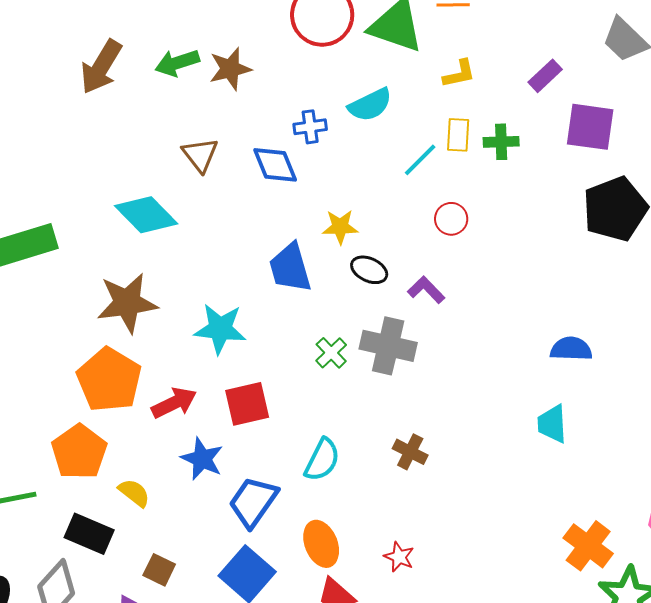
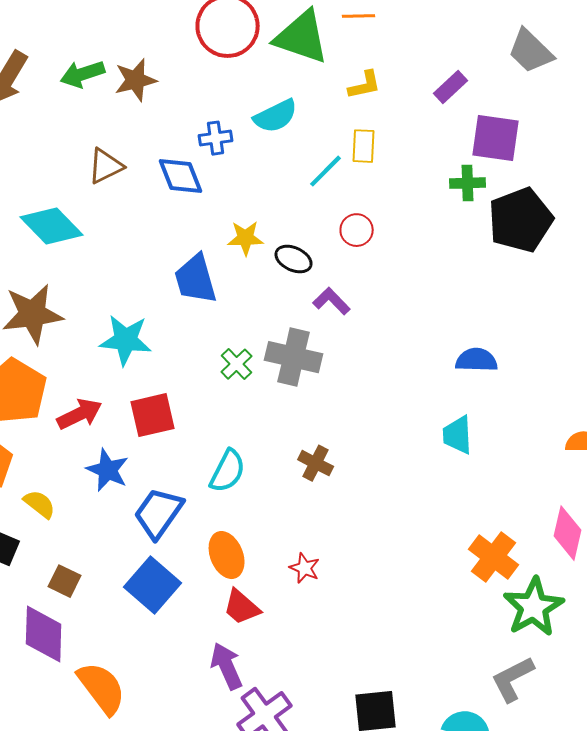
green cross: (501, 142) -> (468, 183), moved
brown triangle: (200, 155) -> (106, 166), turned 42
black ellipse: (369, 270) -> (294, 259), moved

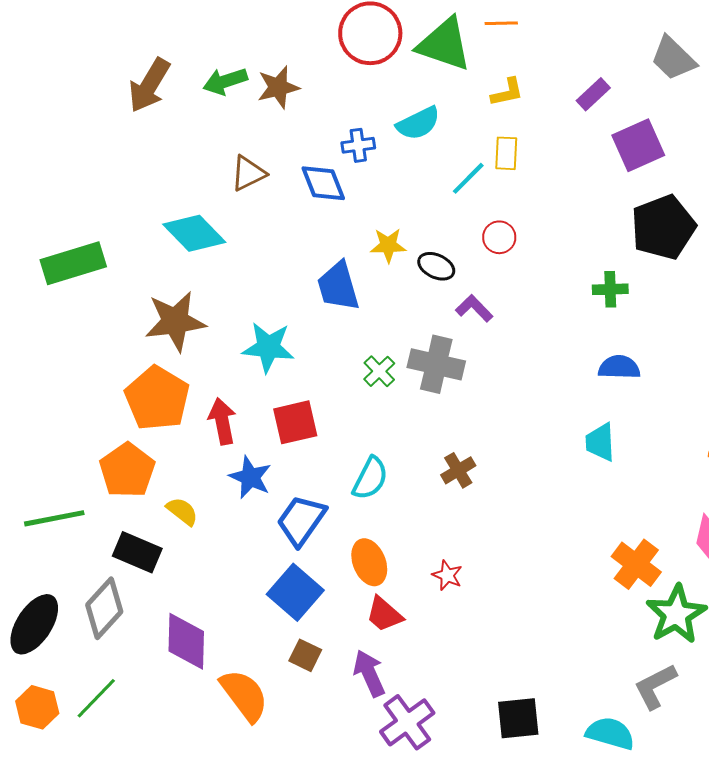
purple square: (496, 138) -> (638, 145), turned -32
green cross: (468, 183) -> (610, 289), moved
red arrow: (80, 414) -> (222, 421), turned -75
brown cross: (316, 463) -> (458, 470), turned 32
brown square: (65, 581) -> (305, 655), moved

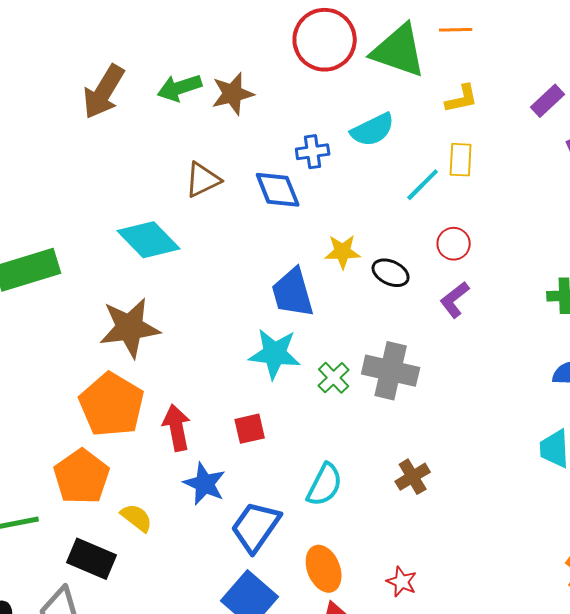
purple L-shape: (474, 308) -> (455, 300), moved, turned -84
cyan star: (268, 347) -> (275, 354), moved
red square: (295, 422) -> (250, 429), size x0.7

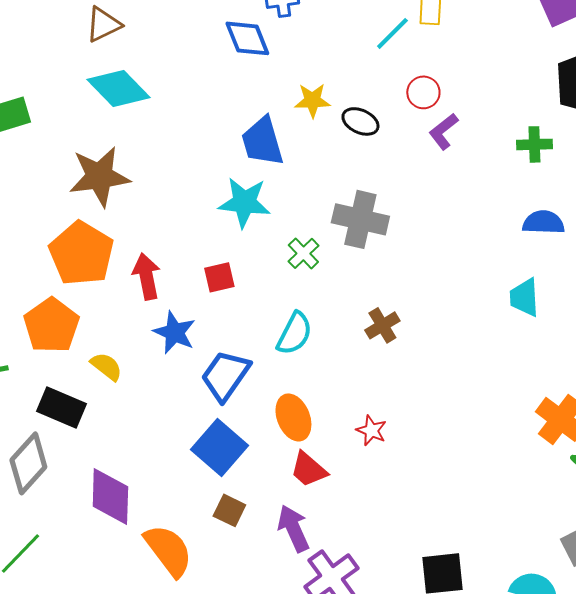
brown triangle: (203, 180) -> (103, 24), moved
purple L-shape: (455, 300) -> (443, 131), moved
green cross: (334, 378) -> (303, 253), moved

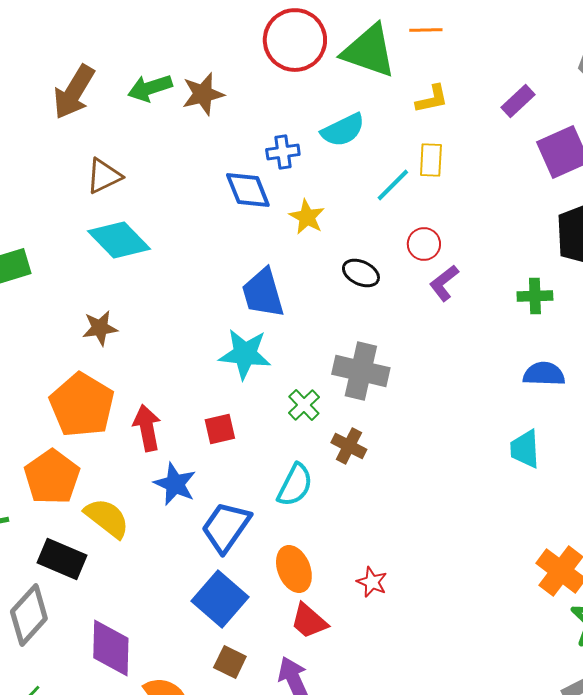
yellow star: (312, 100) -> (307, 217), moved, turned 30
brown star: (99, 176) -> (100, 328), size x0.6
brown cross: (382, 325) -> (349, 446), moved, turned -32
yellow semicircle: (106, 366) -> (107, 518), size x1.4

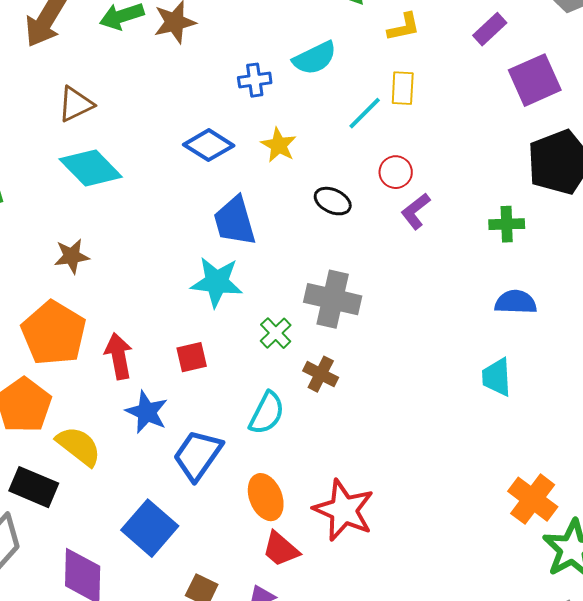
blue diamond: (248, 190) -> (209, 145), moved, turned -36
red star: (372, 582) -> (344, 510), size x2.0
blue square: (220, 599) -> (150, 528), moved

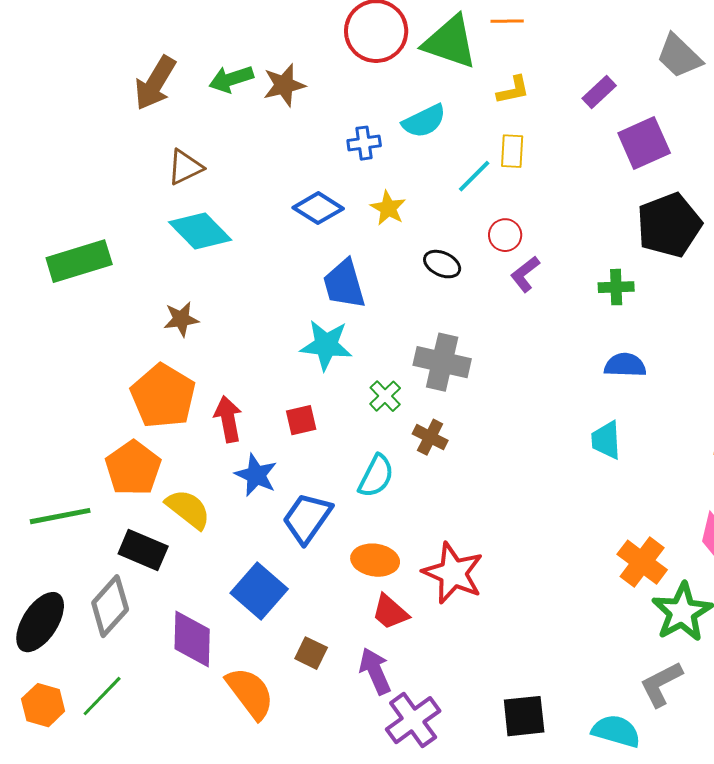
orange ellipse: (266, 497) -> (375, 560), turned -60

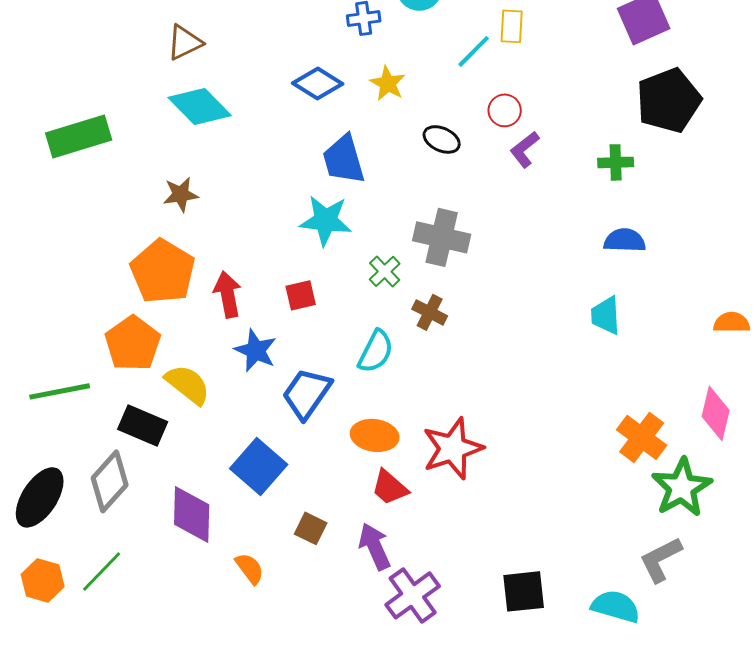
red star: (453, 573) -> (453, 448), turned 30
orange semicircle: (250, 693) -> (250, 568), size x0.6

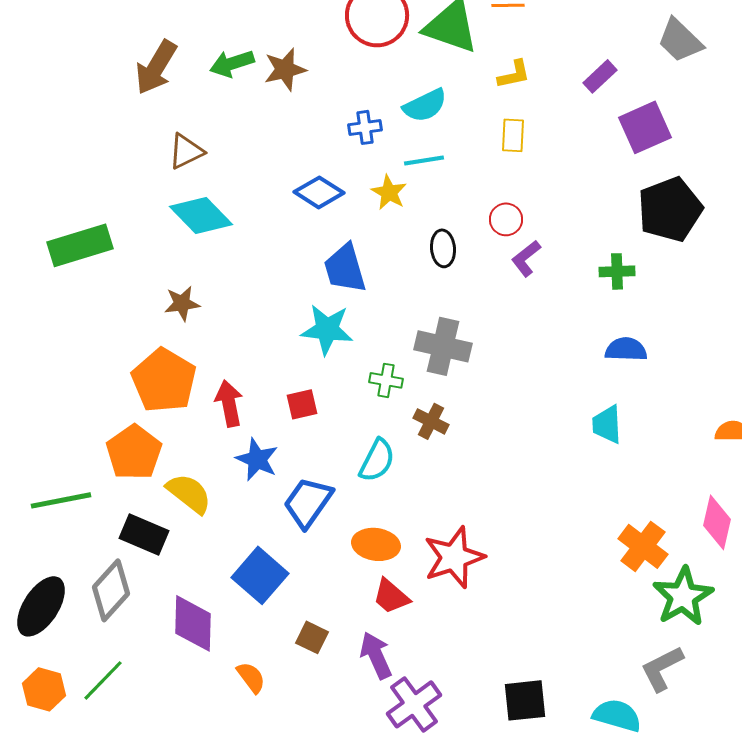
cyan line: (474, 51) -> (424, 160), moved, turned 36
black ellipse: (442, 139) -> (443, 248), turned 60
green cross: (385, 271) -> (386, 380), turned -36

